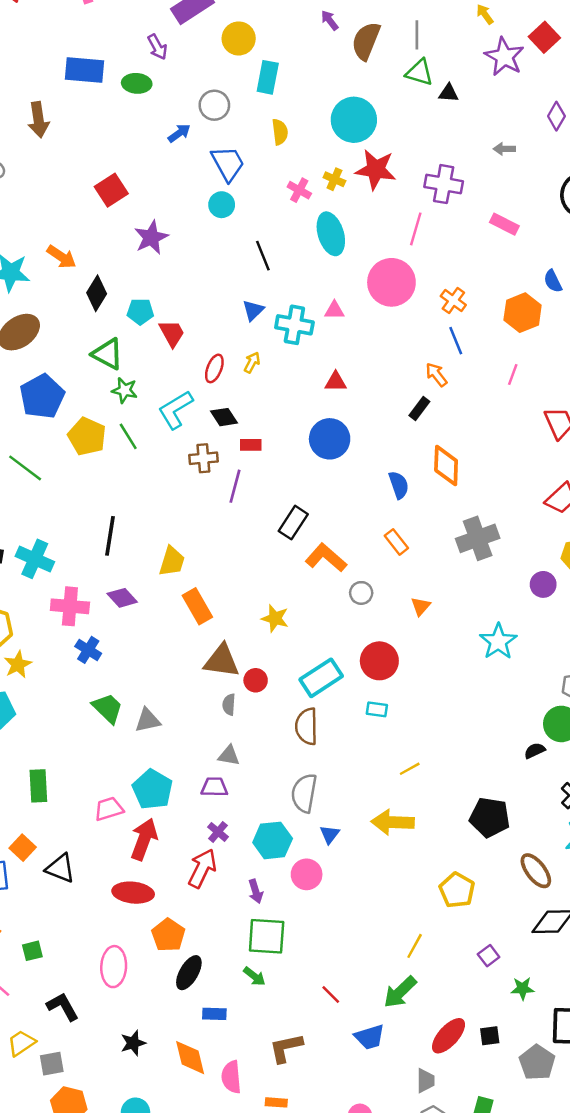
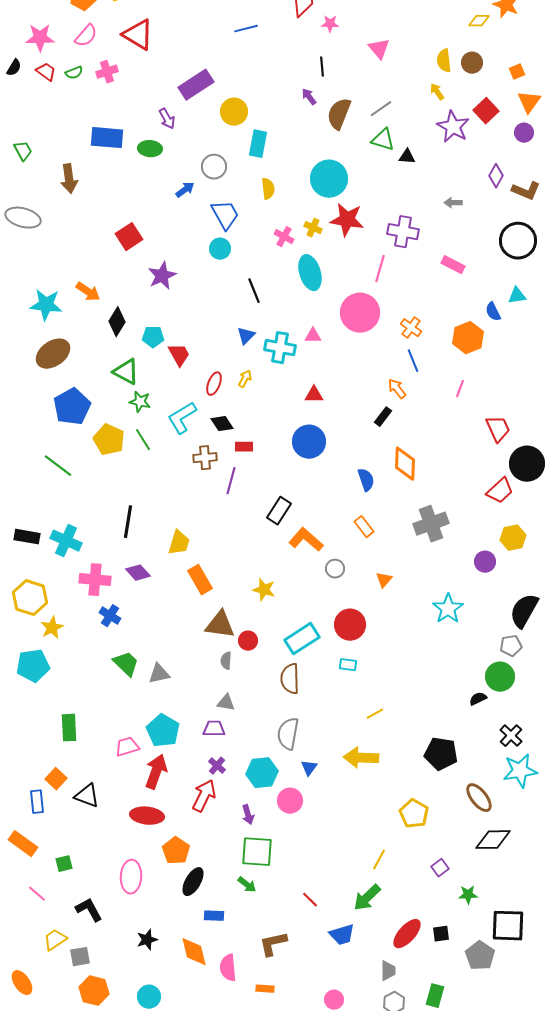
gray line: (417, 35) -> (381, 109), turned 55

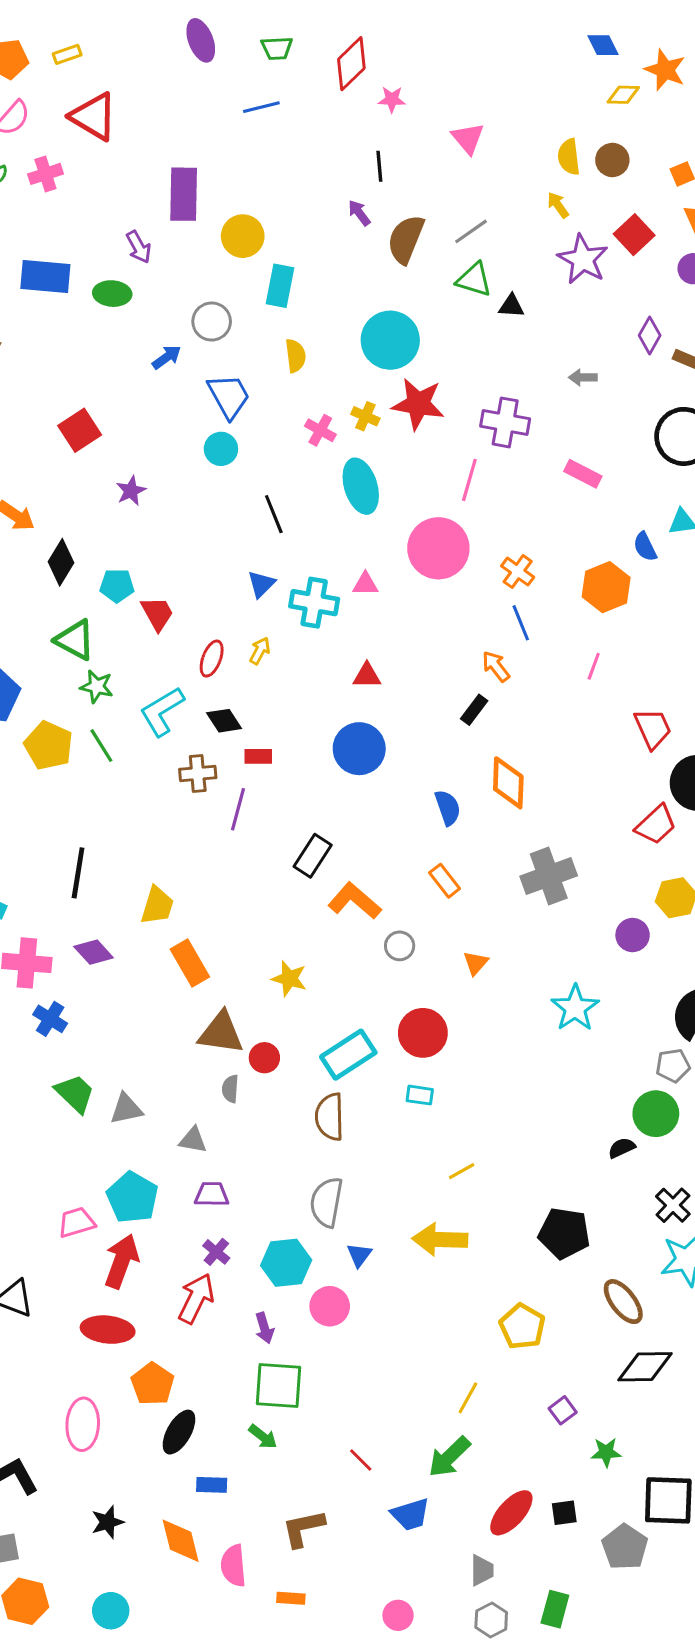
purple rectangle: (196, 85) -> (184, 194), turned -56
purple star: (162, 276) -> (131, 491), size x0.7
gray triangle: (226, 703) -> (193, 1140), moved

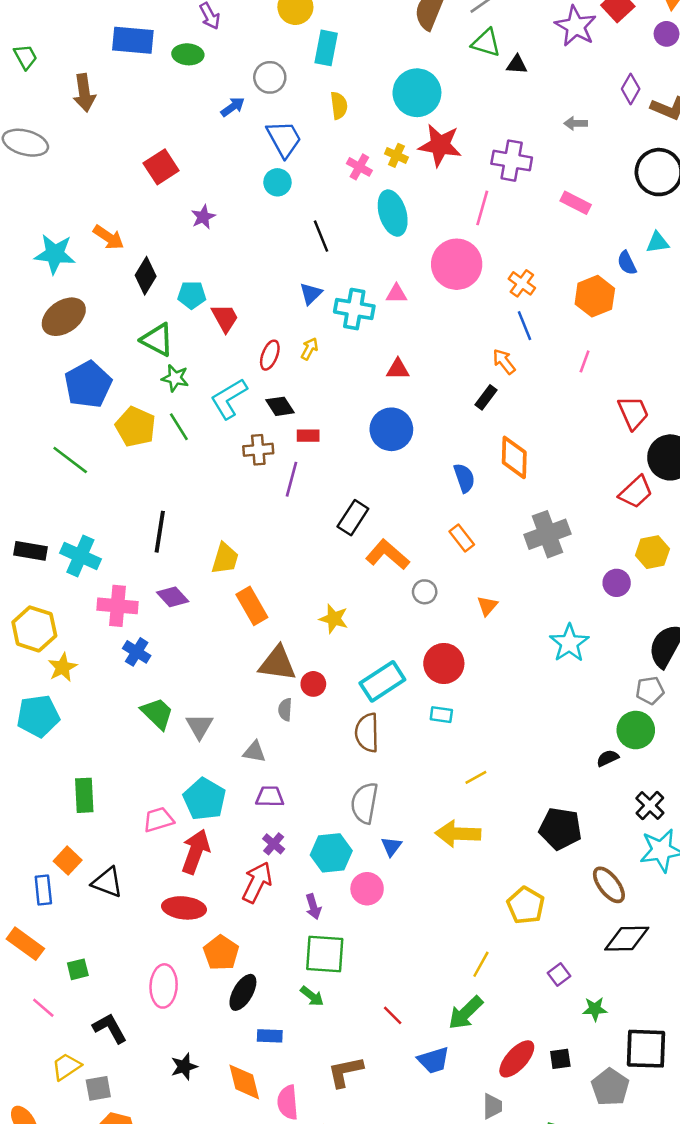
gray triangle: (126, 1109) -> (199, 726), turned -48

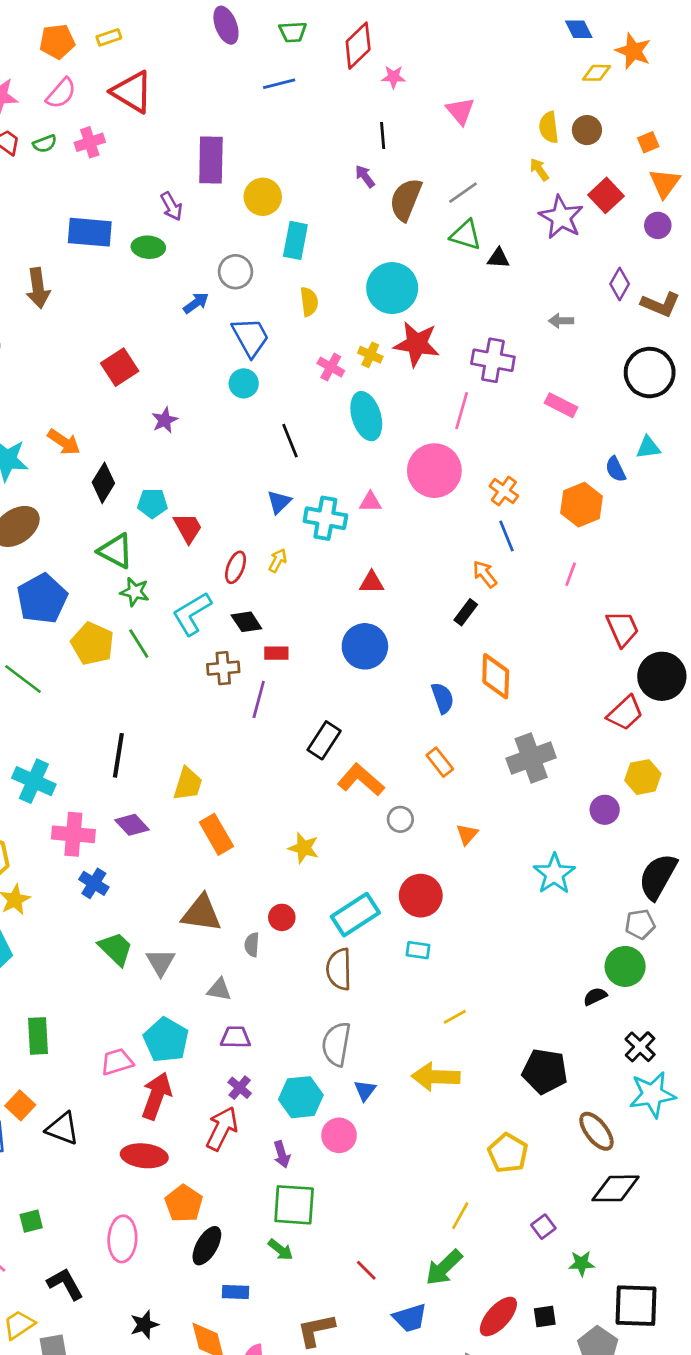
brown triangle: (277, 663) -> (201, 913), moved

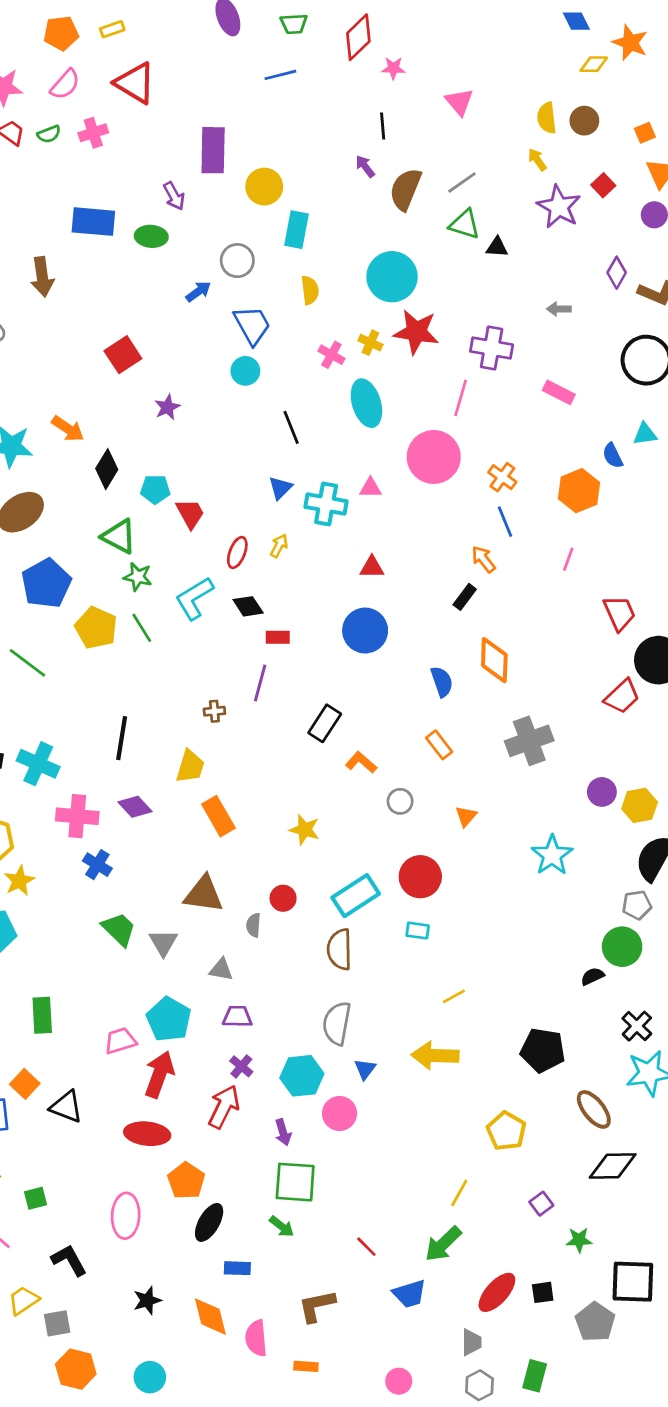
red square: (606, 195) -> (603, 185), size x0.7
brown cross: (223, 668) -> (214, 711), moved, size x0.7
yellow hexagon: (643, 777) -> (640, 805), moved
orange L-shape: (361, 780) -> (361, 762), size x0.7

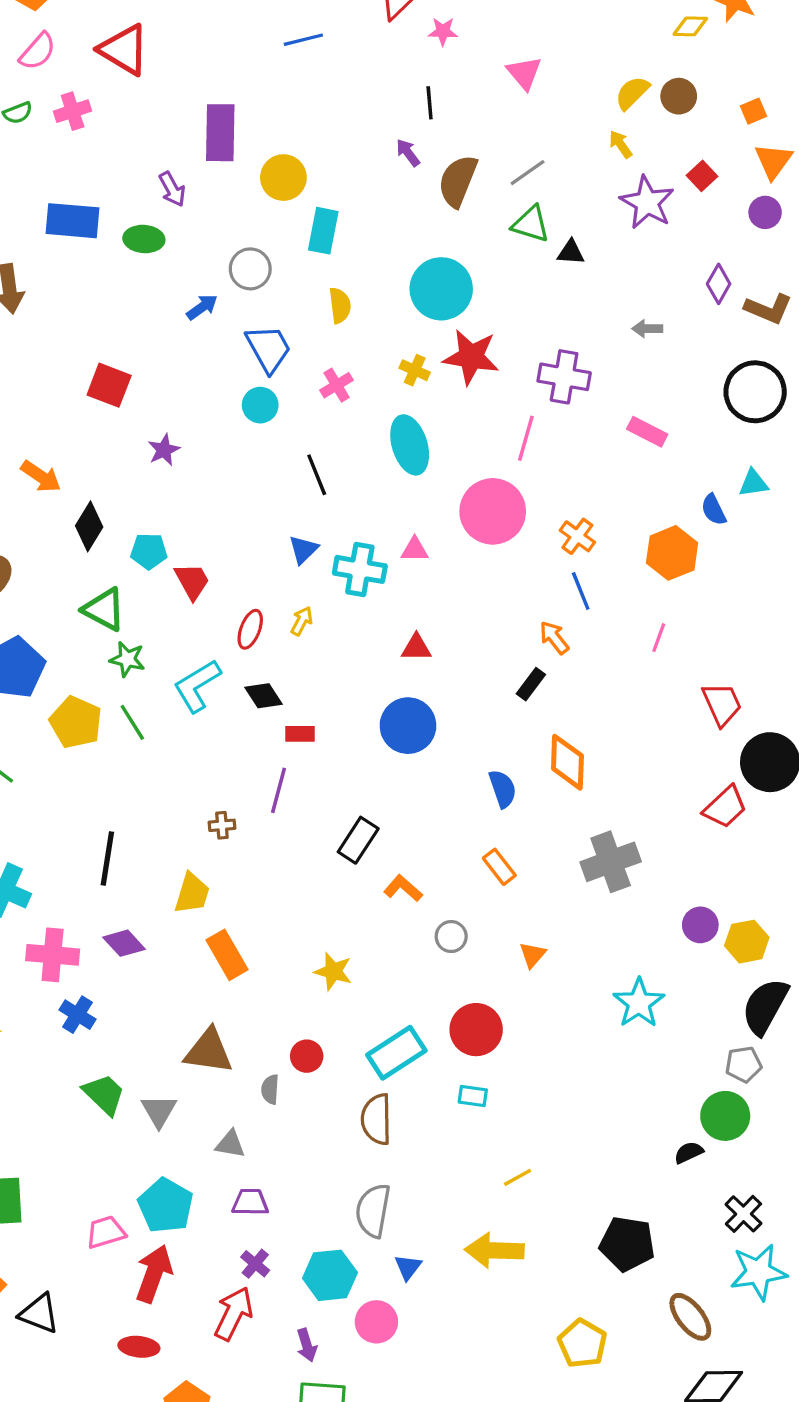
yellow semicircle: (547, 118) -> (632, 93), turned 52
red square: (123, 355) -> (109, 385), turned -36
pink cross: (331, 355) -> (337, 385), moved, turned 30
red ellipse: (147, 1134) -> (139, 1347), size x0.7

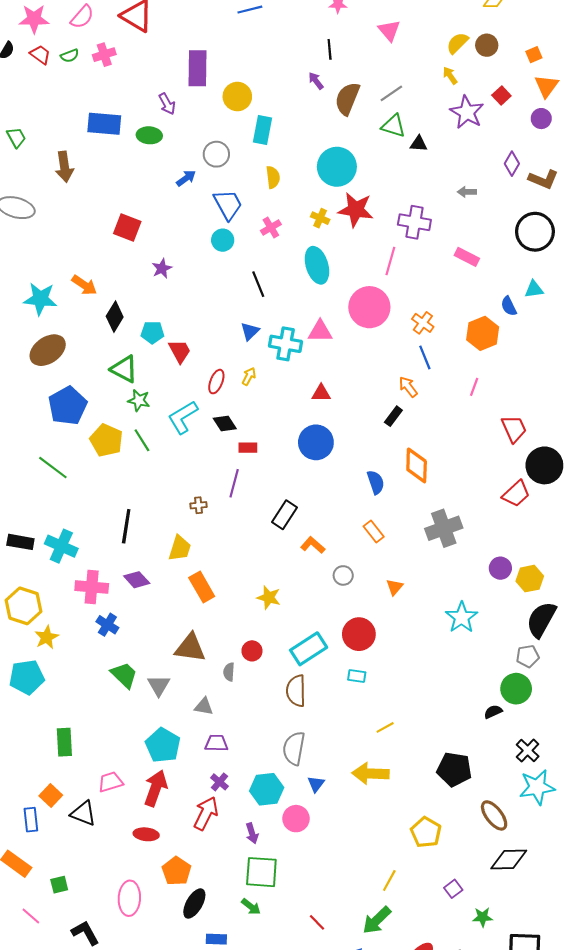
pink triangle: (415, 550) -> (320, 331), size x1.4
pink trapezoid: (106, 1232) -> (111, 782), moved

